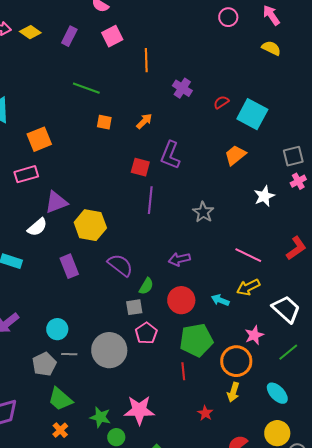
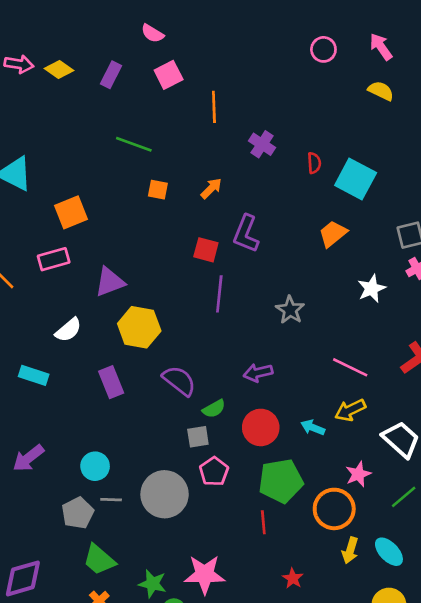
red semicircle: (221, 102) -> (314, 163), turned 119
purple triangle: (56, 202) -> (110, 282), moved
green semicircle: (146, 286) -> (214, 409), turned 30
yellow arrow: (233, 392) -> (350, 550), moved

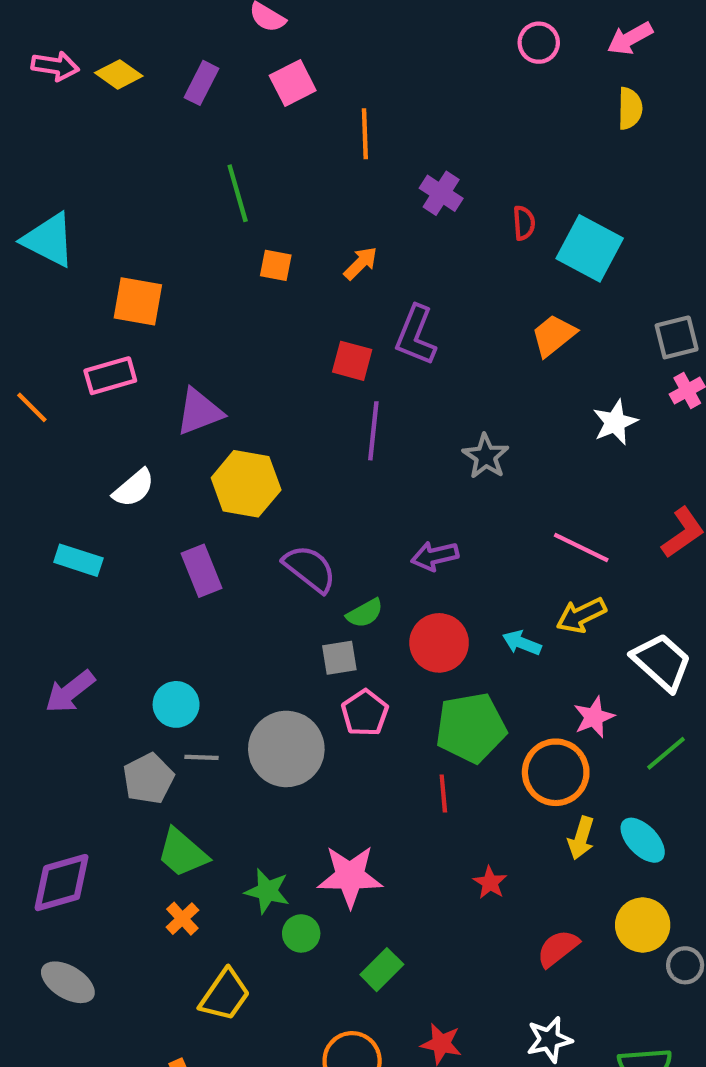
pink arrow: (381, 47) -> (630, 38), turned -84
yellow semicircle: (381, 91) -> (630, 108), turned 65
green line: (134, 144) -> (238, 193), turned 54
orange square: (71, 212) -> (138, 301), turned 32

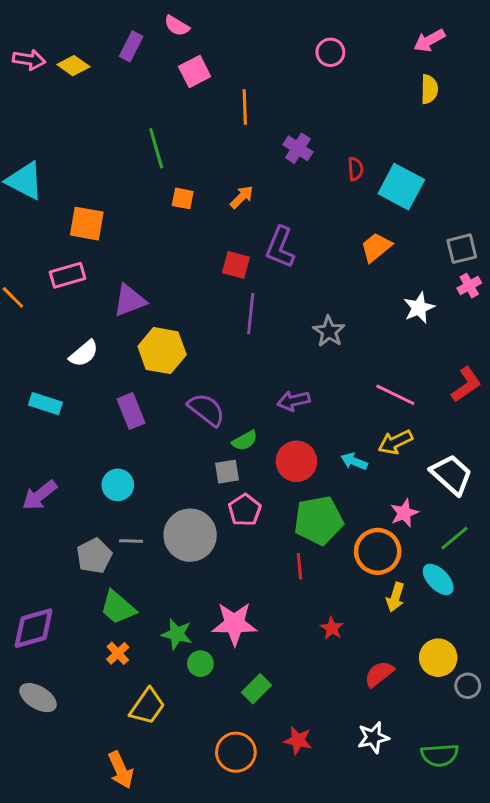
pink circle: (539, 43) -> (330, 52), moved
purple rectangle: (201, 83) -> (131, 46), moved
cyan circle: (176, 704) -> (118, 485), moved
cyan ellipse: (643, 840) -> (438, 579), moved

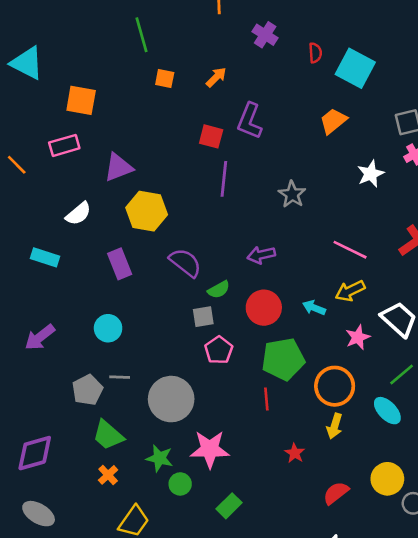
pink star: (404, 513) -> (358, 337), moved
gray circle: (190, 535) -> (171, 399), moved
yellow arrow: (395, 597) -> (335, 426), moved

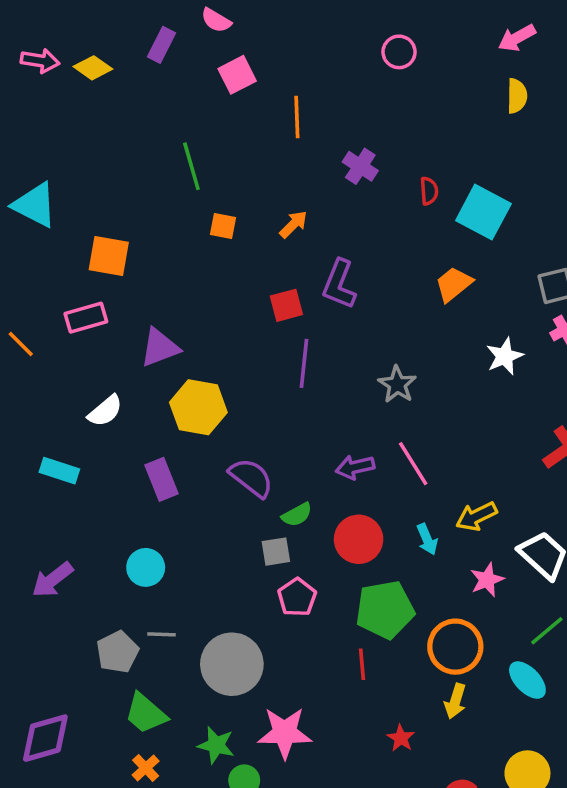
red square: (211, 136) -> (286, 305), turned -30
pink line: (350, 250) -> (413, 464), moved, turned 32
cyan arrow: (314, 308) -> (427, 539), turned -135

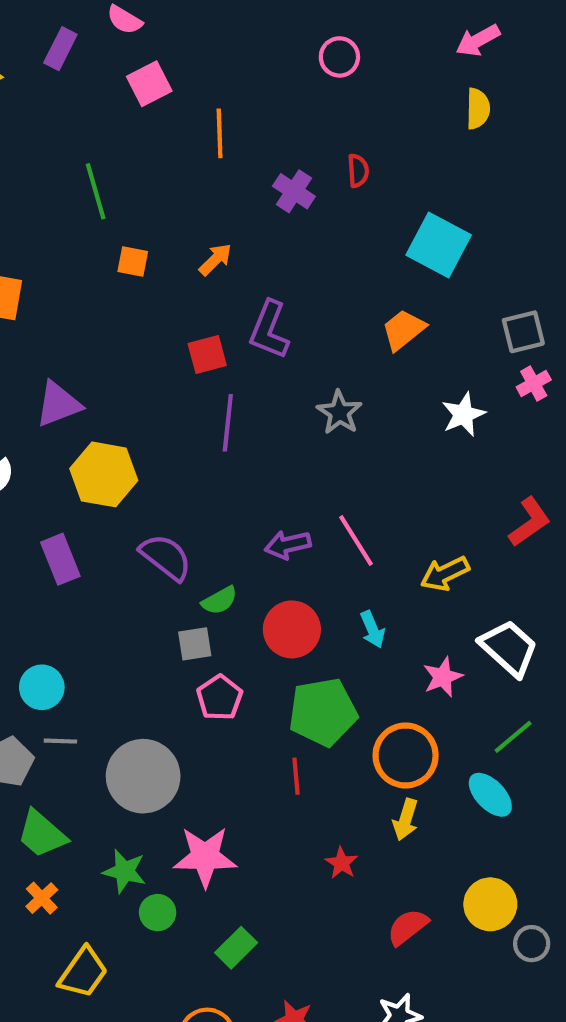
red semicircle: (429, 191) -> (358, 171), moved
gray star: (397, 384) -> (339, 412), moved
yellow arrow: (476, 516) -> (445, 574), moved
cyan circle: (146, 567) -> (42, 687), moved

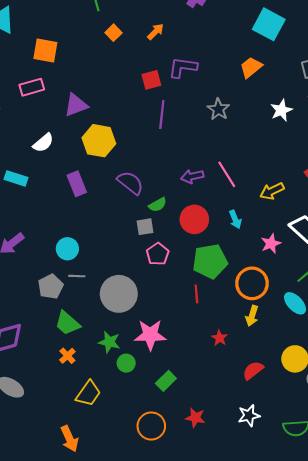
orange square: (133, 262) -> (114, 33), turned 35
purple L-shape: (269, 330) -> (183, 67), turned 76

